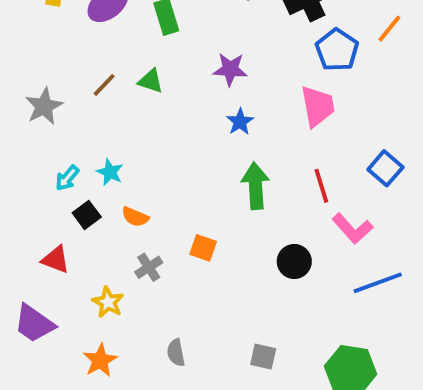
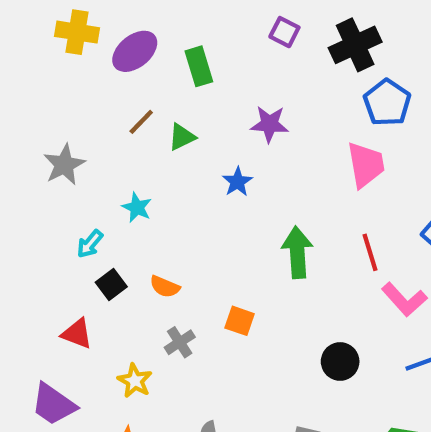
green triangle: (151, 81) -> (182, 137), turned -44
brown line: (104, 85) -> (141, 122), moved
blue star: (240, 122) -> (237, 182), moved
cyan star: (110, 172) -> (137, 207), moved
black circle: (294, 261) -> (340, 361), moved

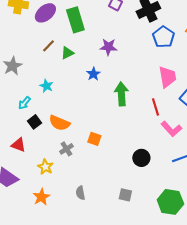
green rectangle: (199, 66) -> (75, 20), size x1.4
pink trapezoid: (366, 165) -> (167, 77), moved
green arrow: (297, 252) -> (121, 94), moved
orange semicircle: (165, 287) -> (59, 123), size x1.5

